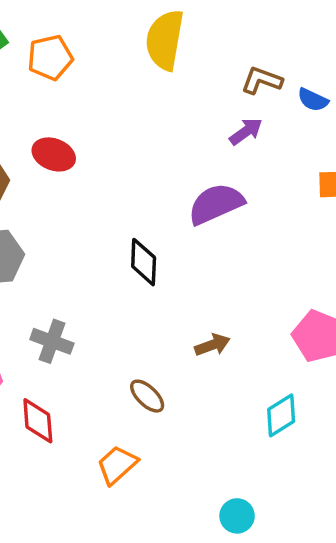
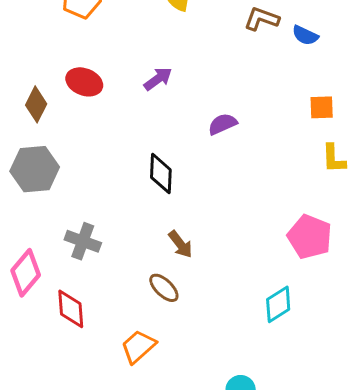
purple arrow: (246, 132) -> (158, 79), moved
purple semicircle: (216, 204) -> (223, 124), size x0.6
brown arrow: (212, 345) -> (180, 244), moved, turned 72

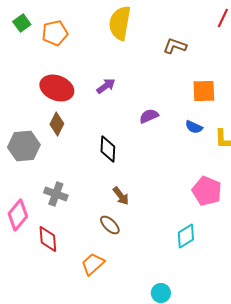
blue semicircle: (305, 35) -> (194, 127), moved
red ellipse: (84, 82) -> (57, 88), size x1.4
brown diamond: (36, 104) -> (57, 124), moved
orange square: (322, 107) -> (204, 91), moved, size x1.4

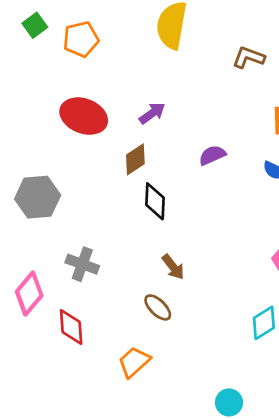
brown diamond: (57, 124) -> (135, 159), moved, turned 30

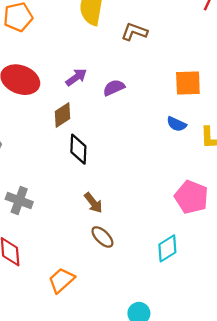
brown L-shape: (249, 57) -> (134, 32), moved
purple semicircle: (212, 155) -> (114, 88), moved
brown ellipse: (158, 307) -> (102, 237), moved

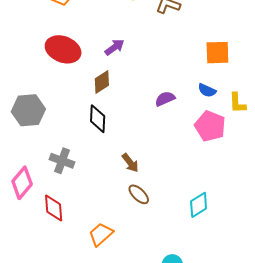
purple semicircle: (114, 88) -> (165, 99), moved
black diamond: (78, 149) -> (98, 119), moved
pink pentagon: (191, 197) -> (210, 126), moved

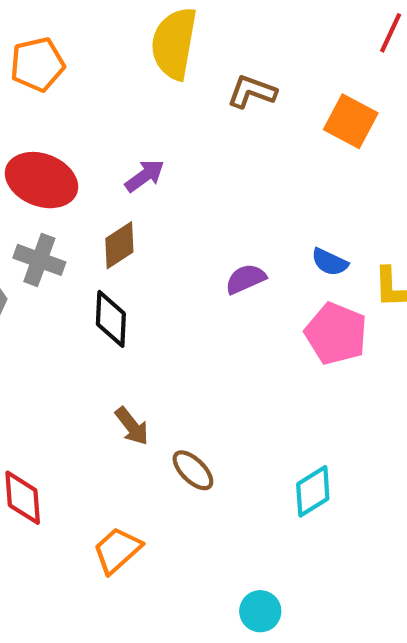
orange square: (217, 53) -> (351, 121), moved, turned 30
gray cross: (62, 161) -> (39, 260), moved
brown arrow: (130, 163) -> (132, 426), moved

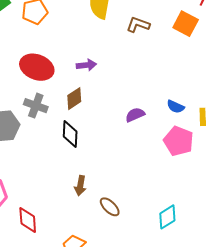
orange square: (351, 121) -> (186, 24), moved
purple arrow: (145, 176) -> (86, 65), turned 30
brown arrow: (132, 426) -> (80, 186), turned 48

